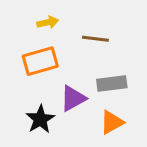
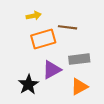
orange rectangle: (40, 61) -> (43, 39), moved

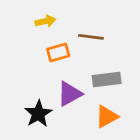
orange rectangle: (43, 39) -> (58, 53), size x0.7

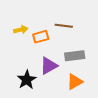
yellow arrow: (45, 21) -> (21, 30), moved

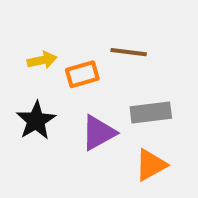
black star: (27, 80) -> (36, 121), moved

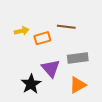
black star: (36, 121) -> (31, 84), moved
purple triangle: (98, 133) -> (51, 68), turned -42

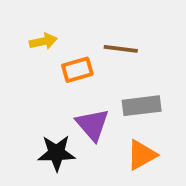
yellow arrow: (22, 31) -> (43, 41), moved
black star: (31, 84) -> (57, 153), turned 30

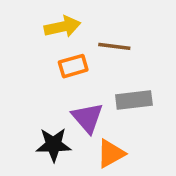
yellow arrow: (43, 41) -> (62, 27), moved, size x1.4
orange triangle: (142, 155) -> (111, 154), moved

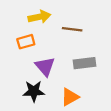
orange rectangle: (73, 66) -> (26, 42), moved
purple triangle: (87, 118) -> (45, 66), moved

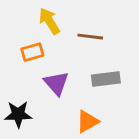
yellow arrow: (39, 17) -> (49, 21), turned -110
black star: (34, 91) -> (18, 114), moved

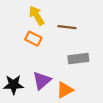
orange rectangle: (32, 52) -> (33, 39), moved, turned 42
purple triangle: (56, 83) -> (42, 81), moved, turned 30

